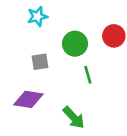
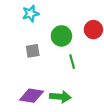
purple diamond: (28, 99) -> (32, 96), moved
green arrow: (74, 117) -> (60, 97), turned -42

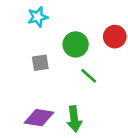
green line: (72, 62) -> (89, 76), turned -32
green arrow: (60, 97) -> (74, 119), turned 78

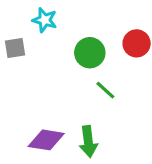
cyan star: (38, 17) -> (45, 20), turned 30
gray square: (40, 63) -> (15, 48), moved

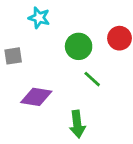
gray square: (15, 48) -> (13, 56), moved
purple diamond: (46, 140) -> (36, 97), moved

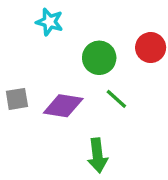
gray square: (13, 56) -> (17, 99), moved
purple diamond: (36, 97) -> (63, 106), moved

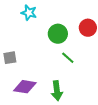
purple diamond: (63, 106) -> (25, 87), moved

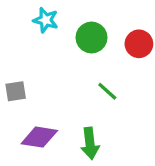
green circle: (58, 34) -> (91, 38), moved

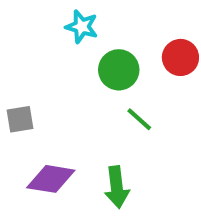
cyan star: (46, 20) -> (82, 27), moved
green circle: (91, 38) -> (119, 70), moved

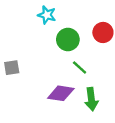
purple diamond: (51, 179) -> (61, 93), moved
green arrow: (117, 187) -> (91, 99), moved

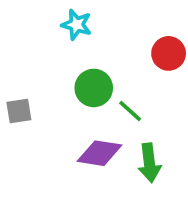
green circle: (68, 40) -> (94, 88), moved

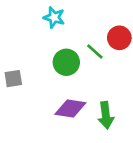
green line: (130, 111) -> (95, 51), moved

